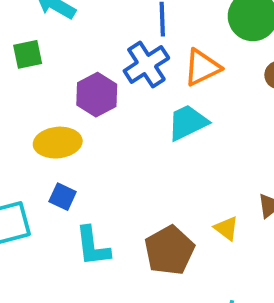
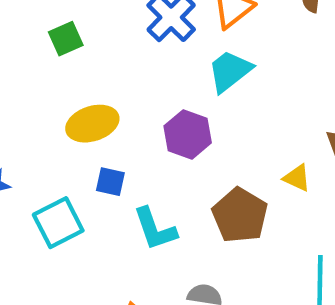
green square: (28, 54) -> (66, 39), moved
purple hexagon: (97, 95) -> (188, 134), moved

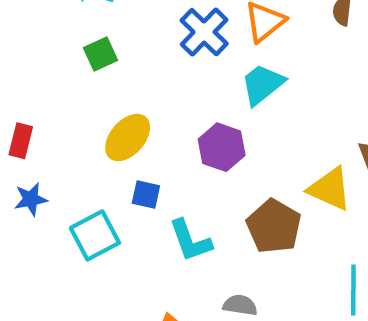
yellow ellipse: (92, 124) -> (128, 137), turned -30
yellow triangle: (297, 178) -> (330, 189), size x1.6

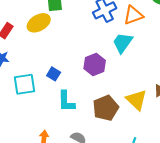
cyan trapezoid: (262, 84) -> (123, 43), turned -35
yellow ellipse: (128, 137) -> (39, 23), moved

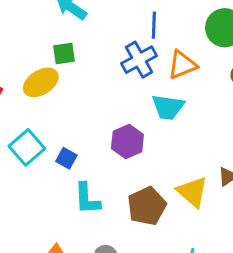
cyan trapezoid: (123, 43) -> (168, 107), turned -115
cyan square: (24, 84) -> (27, 147), moved, turned -30

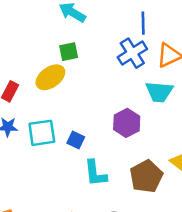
cyan square: (27, 147) -> (42, 133), turned 36

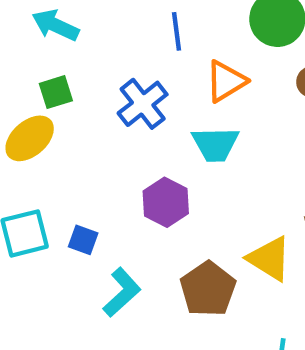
blue cross: (132, 53) -> (143, 104), moved
cyan L-shape: (95, 173) -> (122, 292), turned -120

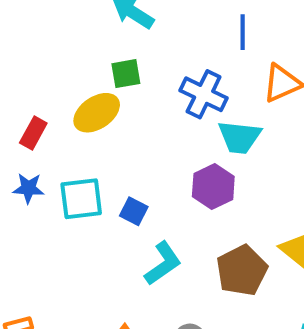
blue cross: (143, 104) -> (204, 94), turned -33
cyan trapezoid: (215, 144) -> (240, 137), moved

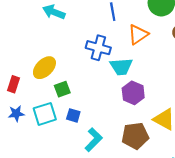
green square: (126, 74) -> (62, 89), moved
purple hexagon: (213, 186) -> (133, 93), moved
brown pentagon: (242, 270) -> (135, 136), turned 30

